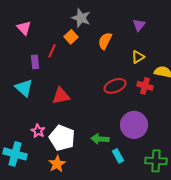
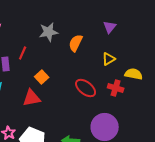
gray star: (81, 18) -> (49, 32), moved, turned -30
orange square: (71, 37) -> (42, 77), moved
red ellipse: (115, 86) -> (86, 88), turned 60

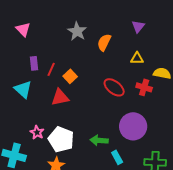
gray star: (49, 32) -> (77, 31), turned -30
red line: (23, 53) -> (51, 69), moved
yellow triangle: (109, 59) -> (137, 58), turned 32

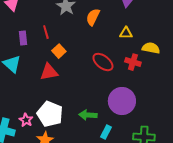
red line: (51, 69) -> (46, 32), moved, turned -40
pink star: (37, 132) -> (26, 120), moved
cyan rectangle: (117, 157) -> (106, 132), turned 56

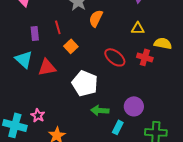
orange semicircle: (93, 17) -> (96, 18), moved
red triangle: (49, 72) -> (47, 67), moved
purple circle: (122, 101) -> (134, 106), moved, size x0.7
white pentagon: (50, 114) -> (85, 83), moved

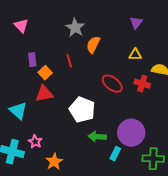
red line: (58, 27) -> (69, 61), moved
orange square: (71, 46) -> (45, 73), moved
cyan triangle: (24, 59) -> (18, 111), moved
purple circle: (134, 106) -> (131, 133), size x1.4

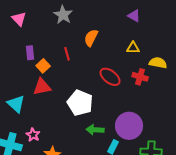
purple triangle: (136, 23) -> (134, 16), turned -40
gray star: (75, 28) -> (63, 15), moved

